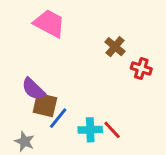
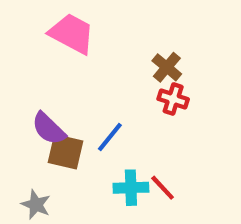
red cross: (141, 69) -> (173, 99), moved
blue line: (58, 118) -> (110, 137), moved

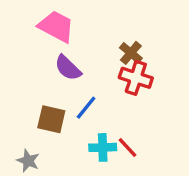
red cross: (173, 99) -> (136, 78), size x1.4
purple semicircle: (49, 129) -> (68, 68), moved

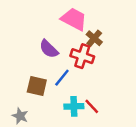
pink trapezoid: (56, 26) -> (74, 19), moved
red cross: (136, 78) -> (82, 56), moved

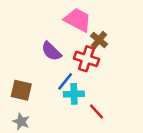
brown square: (37, 86) -> (21, 90), moved
cyan cross: (74, 106) -> (74, 94), moved

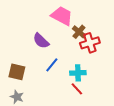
red cross: (86, 59) -> (90, 43), moved, turned -36
cyan cross: (74, 94) -> (78, 73), moved

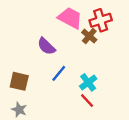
red cross: (90, 43) -> (101, 20), moved
cyan cross: (78, 73) -> (88, 82), turned -35

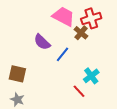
blue line: (59, 73) -> (63, 54), moved
cyan cross: (88, 82) -> (91, 76), moved

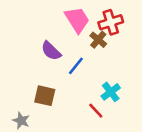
pink trapezoid: (64, 16) -> (77, 20), turned 30
brown square: (17, 74) -> (45, 96), moved

